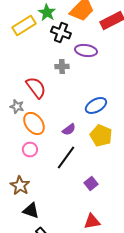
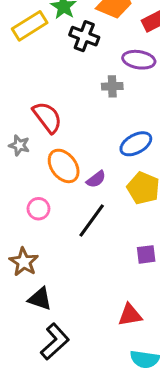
purple ellipse: (86, 50) -> (139, 60), moved
gray cross: (62, 66) -> (112, 86), moved
orange ellipse: (34, 124) -> (64, 166), moved
purple square: (91, 184) -> (146, 254), moved, turned 32

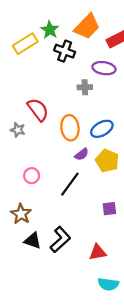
orange ellipse: (64, 166) -> (70, 128), moved, turned 30
purple semicircle: (96, 179) -> (82, 154), moved
black L-shape: (55, 342) -> (60, 240), moved

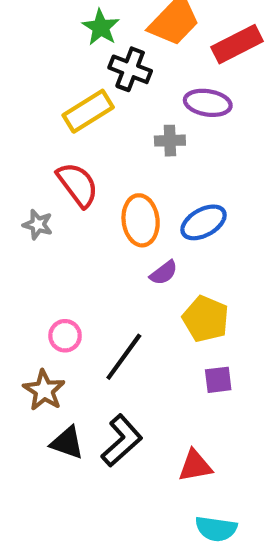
yellow rectangle: (25, 44) -> (88, 111), moved
yellow pentagon: (107, 161) -> (206, 319), moved
pink circle: (32, 176) -> (65, 336), moved
black line: (70, 184) -> (124, 357), moved

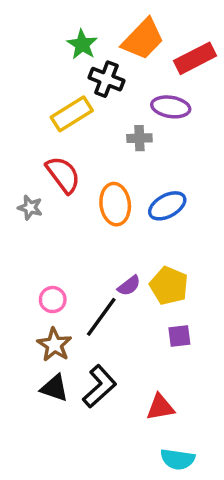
purple semicircle: (164, 273) -> (129, 286), moved
brown star: (44, 390) -> (54, 345), moved

